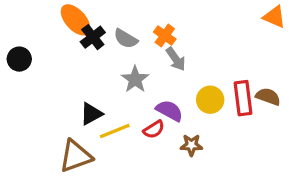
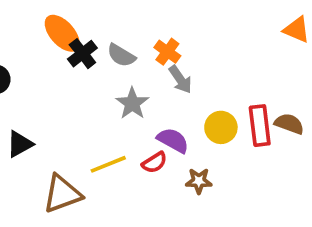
black triangle: (91, 114) -> (20, 144), moved

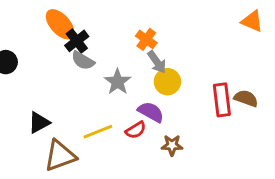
gray semicircle: (121, 55) -> (83, 61), moved
yellow circle: (221, 127) -> (167, 82), moved
black triangle: (20, 144) -> (39, 123), moved

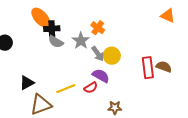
black cross: (77, 41) -> (52, 29), turned 35
gray arrow: (157, 62) -> (98, 54), moved
gray star: (118, 82) -> (81, 41), moved
brown star: (172, 145) -> (115, 108), moved

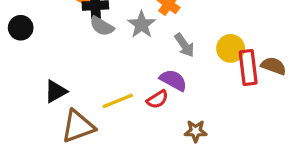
gray arrow: (98, 54) -> (184, 45), moved
yellow circle: (112, 56) -> (231, 48), moved

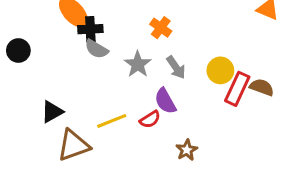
gray star: (142, 25) -> (138, 64), moved
red rectangle: (248, 67) -> (237, 89), turned 32
purple semicircle: (173, 80) -> (165, 101), turned -148
brown star: (196, 131) -> (187, 150), turned -30

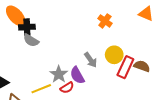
orange cross: (161, 28) -> (105, 21), moved
gray star: (138, 64) -> (59, 74), moved
gray arrow: (176, 67) -> (91, 60), moved

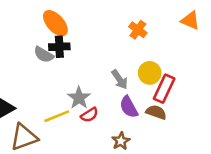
orange ellipse: (16, 16) -> (55, 23), moved
black cross: (27, 27) -> (59, 47), moved
brown semicircle: (142, 66) -> (156, 112), moved
purple semicircle: (77, 75) -> (129, 107), moved

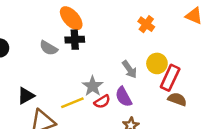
gray semicircle: (44, 55) -> (49, 48), moved
purple semicircle: (129, 107) -> (124, 97), moved
brown semicircle: (156, 112) -> (177, 99), moved

